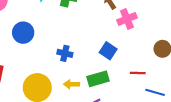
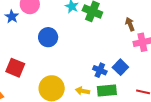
blue cross: (65, 53) -> (100, 70), moved

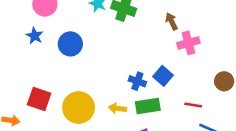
blue star: (12, 17) -> (35, 36), moved
red square: (15, 68) -> (39, 99), moved

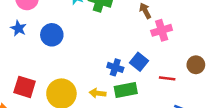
red line: (193, 105) -> (167, 78), moved

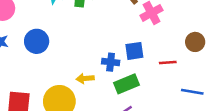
blue square: (139, 62) -> (134, 51), turned -36
yellow arrow: (98, 93) -> (85, 78), moved

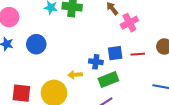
red line: (168, 62) -> (138, 54), moved

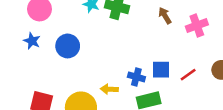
pink cross: (129, 23) -> (197, 26), moved
red line: (138, 54) -> (188, 75), turned -40

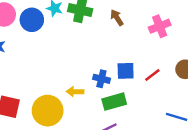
brown arrow: (165, 16) -> (117, 18), moved
blue circle: (68, 46) -> (32, 20), moved

